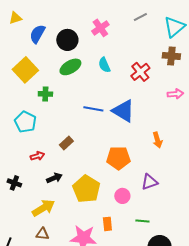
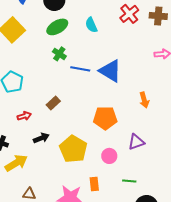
red cross: (140, 72) -> (129, 14), moved
green cross: (45, 94) -> (59, 54), moved, turned 32
yellow arrow: (43, 208) -> (16, 163), moved

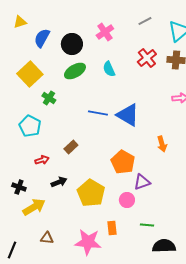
green cross: (59, 54) -> (49, 98), moved
orange pentagon: (105, 118) -> (123, 162), turned 30
purple triangle: (136, 142) -> (142, 182), moved

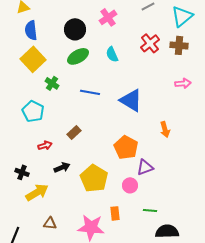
blue semicircle: (42, 38) -> (31, 30), moved, turned -36
blue line: (98, 113) -> (90, 92), moved

